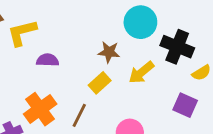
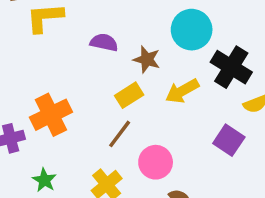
purple semicircle: (48, 60) -> (104, 42), moved
brown line: (79, 115) -> (120, 134), moved

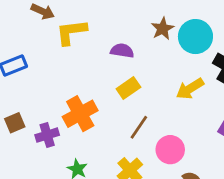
brown star: (147, 59) -> (163, 29), moved, turned 30
yellow rectangle: (129, 95) -> (128, 88), moved

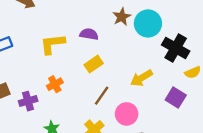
yellow L-shape: (71, 32) -> (53, 44), moved
yellow arrow: (190, 89) -> (141, 78), moved
orange cross: (80, 114) -> (55, 84), size x0.6

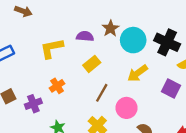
brown star: (122, 17) -> (110, 28), moved
cyan circle: (148, 23) -> (133, 40), moved

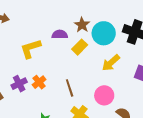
yellow rectangle: (92, 64) -> (80, 47), moved
brown line: (102, 93) -> (70, 88), moved, turned -42
purple cross: (33, 104) -> (19, 84), moved

